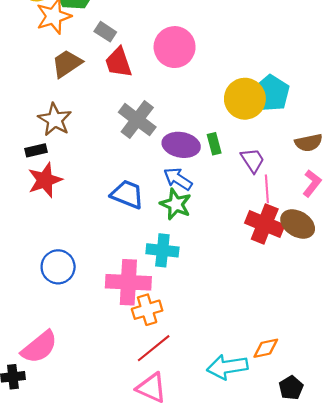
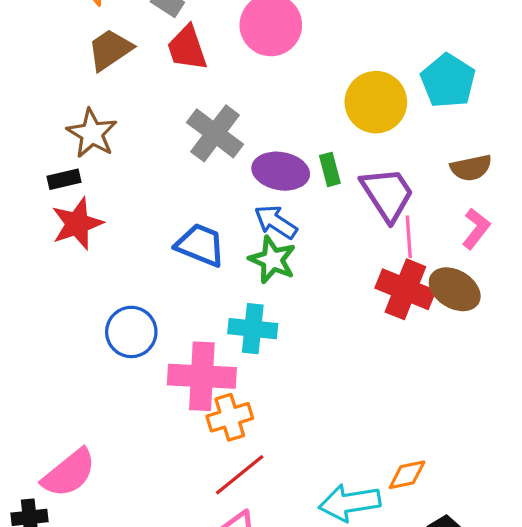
cyan pentagon: (271, 93) -> (448, 81), moved
purple trapezoid: (253, 160) -> (387, 194), size x1.5
blue circle: (58, 267) -> (131, 332), moved

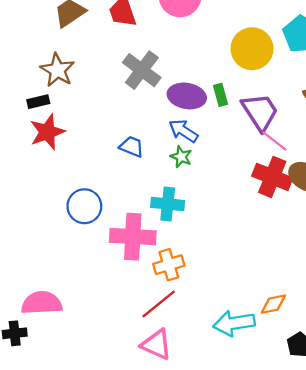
pink line: (409, 237) -> (275, 141), turned -48
blue trapezoid: (200, 245) -> (132, 147), size x0.7
green star: (272, 260) -> (181, 157), size x0.7
orange cross: (230, 417) -> (169, 265), moved
pink semicircle: (69, 473) -> (42, 303), turned -144

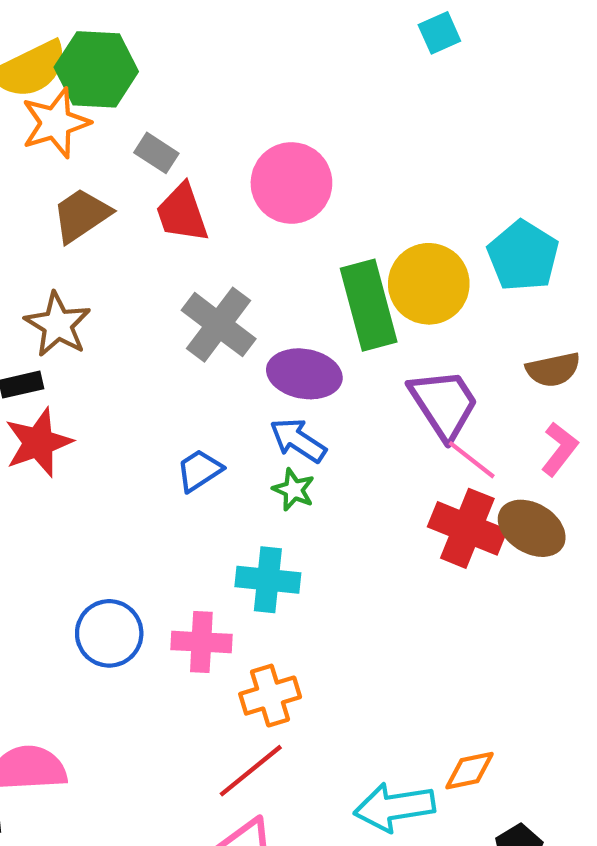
green rectangle: (221, 95) -> (369, 305), moved, size x2.0
blue trapezoid: (132, 147) -> (199, 470), turned -55
blue circle: (84, 206) -> (109, 633), moved
pink cross: (133, 237) -> (201, 642), size x0.7

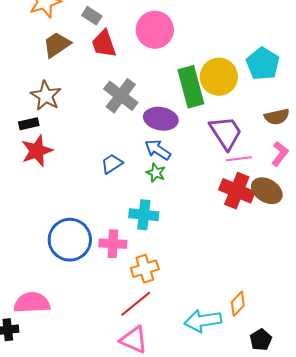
pink line: (472, 460) -> (239, 159), turned -45
blue circle: (109, 633) -> (70, 240), size x1.4
orange diamond: (469, 771) -> (238, 304), turned -35

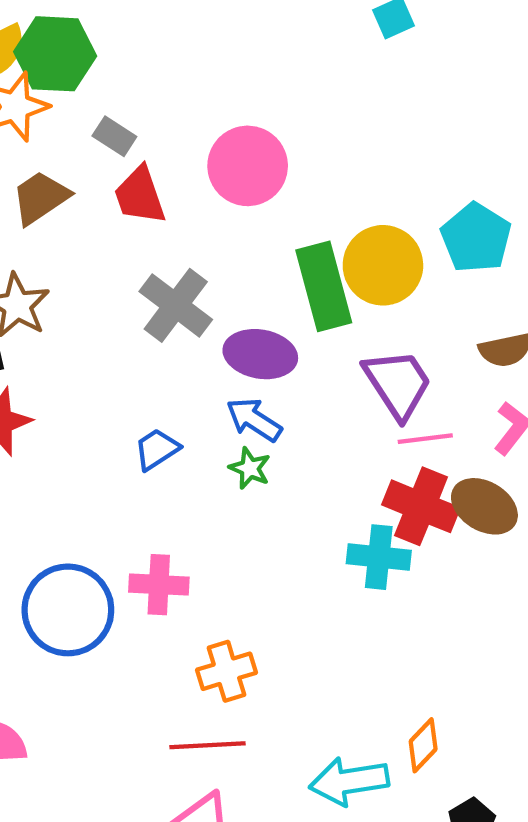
cyan cross: (144, 215) -> (379, 557), moved
pink cross: (113, 244) -> (159, 585), moved
red line: (136, 304) -> (207, 745), turned 36

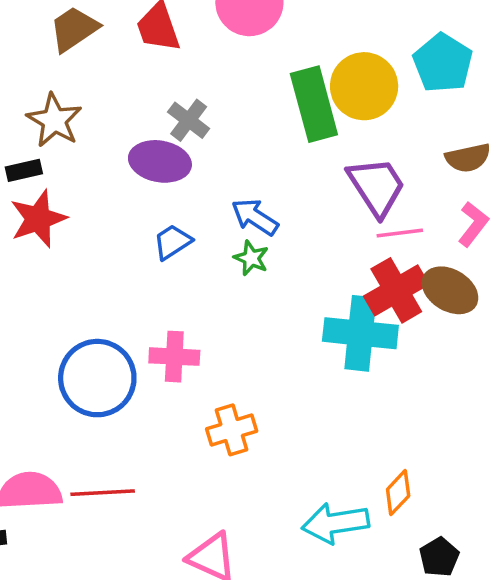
gray cross: (176, 305) -> (189, 120), size x0.7
purple ellipse: (260, 354) -> (160, 161), moved
red cross: (421, 506) -> (396, 290), turned 38
cyan cross: (379, 557) -> (360, 333), size x1.4
red line: (207, 745) -> (103, 493), moved

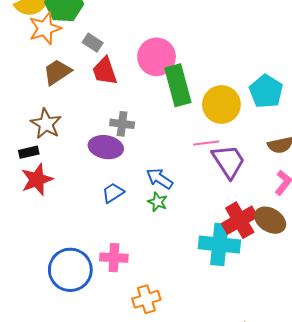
green rectangle: (314, 104) -> (178, 85), moved
gray cross: (189, 120) -> (122, 124), turned -30
pink line: (400, 233) -> (206, 143), moved

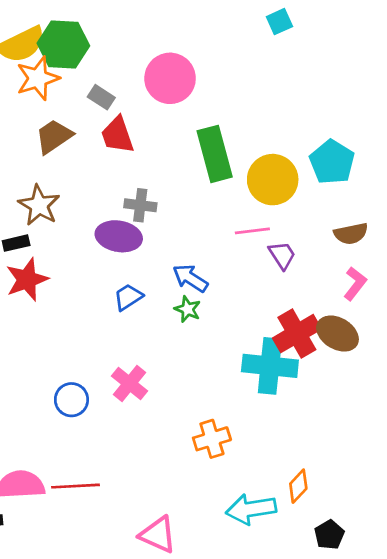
pink circle: (157, 57) -> (170, 78), moved
purple trapezoid: (229, 161) -> (282, 255), size x0.6
pink cross: (114, 258) -> (130, 383), turned 36
blue circle: (70, 270) -> (71, 400), size x0.6
orange cross: (146, 299) -> (212, 439), moved

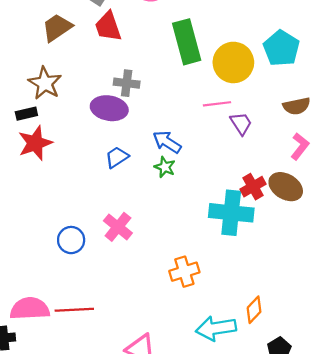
red cross: (297, 334) -> (253, 187), size x0.7

